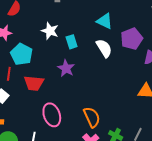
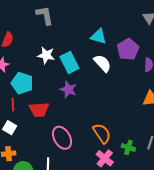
cyan rectangle: (72, 42) -> (69, 62), size x1.5

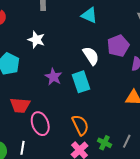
cyan triangle: (99, 36) -> (89, 15), moved
cyan rectangle: (69, 62) -> (81, 82), moved
red trapezoid: (39, 110) -> (20, 105), moved

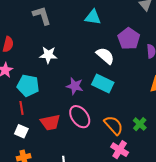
cyan rectangle: (81, 82) -> (103, 84), turned -30
pink ellipse: (40, 124) -> (80, 117), moved
green cross: (104, 143) -> (140, 124), moved, turned 32

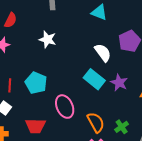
cyan pentagon: (28, 86) -> (36, 83), moved
purple star: (75, 86) -> (119, 83), moved
red trapezoid: (50, 122) -> (36, 126), moved

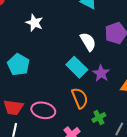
pink ellipse: (65, 107) -> (43, 110), moved, turned -60
orange semicircle: (96, 122) -> (80, 98), moved

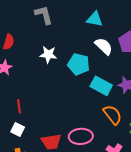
white semicircle: (88, 42) -> (104, 46), moved
cyan pentagon: (18, 65) -> (79, 64), moved

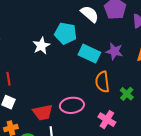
white star: (48, 55) -> (41, 46), moved, turned -30
orange semicircle: (113, 115) -> (102, 82), turned -145

